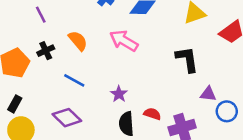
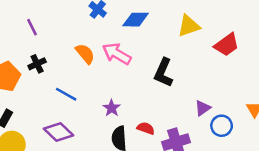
orange semicircle: (78, 41) -> (85, 54), moved
black L-shape: (187, 59) -> (163, 73), moved, turned -148
purple triangle: (208, 94) -> (203, 108), turned -42

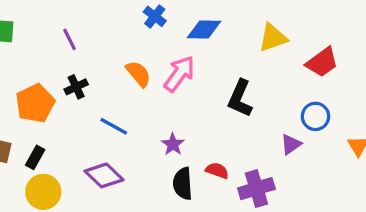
pink arrow: (117, 54) -> (179, 74), turned 96
blue circle: (222, 126) -> (315, 116), moved

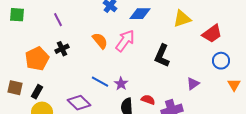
blue circle: (315, 116) -> (221, 61), moved
blue line: (114, 126) -> (100, 82), moved

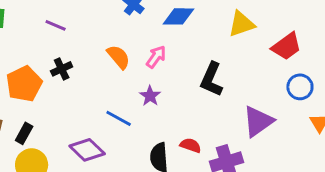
purple line: (58, 20) -> (56, 25), turned -40
pink arrow: (125, 41) -> (156, 57), size x0.7
purple star: (121, 84) -> (150, 96), moved
purple triangle: (193, 84) -> (258, 121), size x1.6

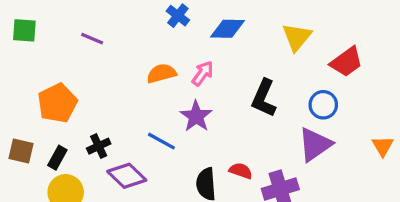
yellow triangle: (241, 24) -> (297, 37), turned -32
orange semicircle: (119, 57) -> (161, 73), turned -65
black cross: (62, 69) -> (99, 146), moved
blue circle: (300, 87) -> (323, 105), moved
purple star: (150, 96) -> (196, 116), size x1.4

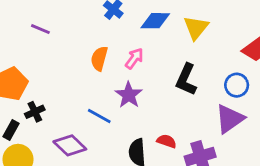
yellow triangle: (297, 37) -> (196, 28), moved
orange semicircle: (161, 73) -> (99, 58), turned -60
black cross: (99, 146) -> (35, 112), moved

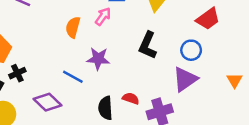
pink arrow: (134, 58) -> (103, 16), moved
purple star: (129, 95) -> (98, 59), turned -30

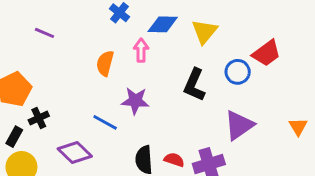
pink arrow: (103, 16) -> (141, 50), turned -36
blue circle: (191, 50) -> (238, 72), moved
red semicircle: (131, 98) -> (174, 160), moved

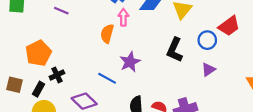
pink arrow: (141, 50) -> (123, 17), moved
purple star: (135, 101) -> (130, 62), turned -30
purple triangle: (239, 125) -> (208, 70), moved, size x0.6

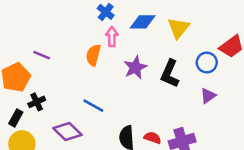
purple line: (61, 11) -> (42, 55), moved
purple star: (130, 62) -> (135, 67), moved

